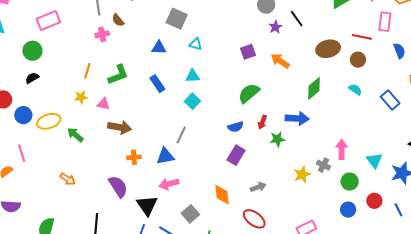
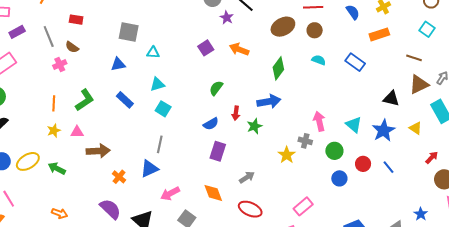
green semicircle: (249, 93) -> (216, 88), size x0.7
orange cross: (134, 157) -> (119, 177), turned -32
pink arrow: (169, 184) -> (170, 194), moved

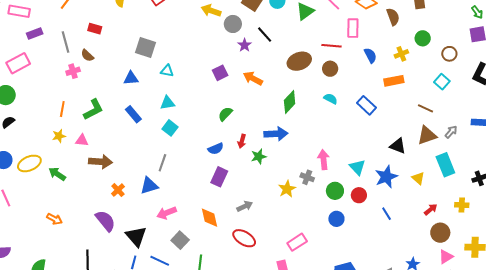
red circle: (363, 164) -> (359, 195), moved

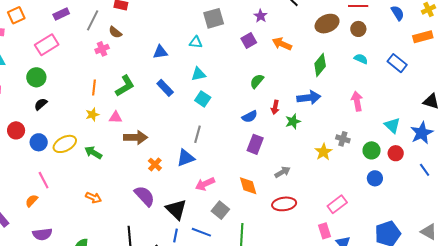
gray line: (66, 42) -> (93, 20), turned 45
purple star: (245, 45) -> (261, 16), moved
gray square: (145, 47) -> (214, 18), moved, turned -30
pink arrow: (324, 160) -> (357, 101), moved
red ellipse: (244, 238) -> (284, 204), turned -35

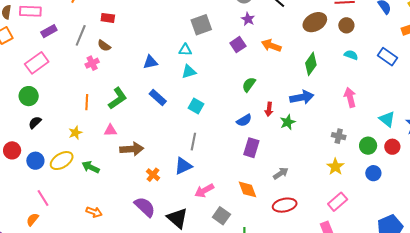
cyan triangle: (198, 74) -> (189, 72), moved
yellow star: (92, 115) -> (75, 133), moved
yellow star: (324, 152) -> (335, 167), moved

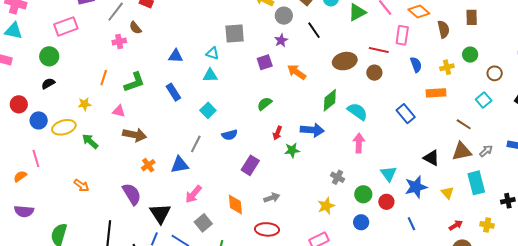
cyan semicircle: (351, 55) -> (357, 111), moved, size x1.5
blue semicircle: (244, 120) -> (230, 135), moved
pink arrow: (204, 191) -> (193, 194), turned -36

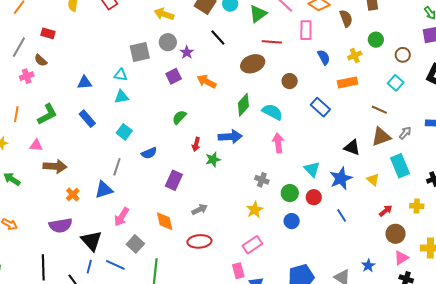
gray circle: (284, 16) -> (168, 42), moved
red line: (379, 50) -> (272, 42), moved
brown circle: (374, 73) -> (290, 81), moved
purple semicircle: (132, 194) -> (61, 225), turned 120

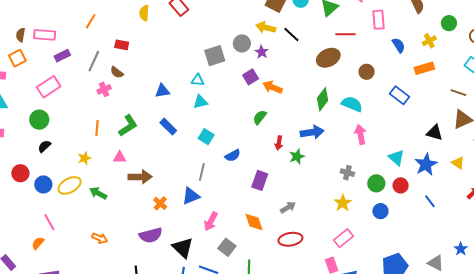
yellow arrow: (164, 14) -> (266, 28), moved
orange arrow: (207, 81) -> (272, 87), moved

